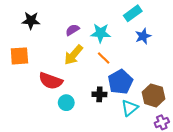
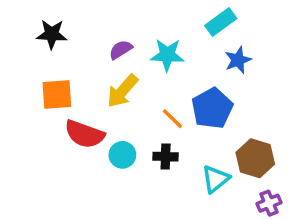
orange square: (19, 56) -> (57, 94), moved
orange line: (104, 58) -> (172, 119), moved
blue pentagon: (120, 82) -> (212, 108), moved
cyan circle: (66, 103) -> (122, 155), moved

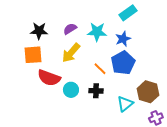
black star: (52, 34) -> (39, 31), moved
blue star: (238, 60) -> (123, 39), moved

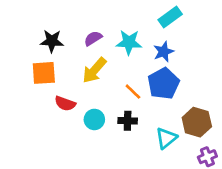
red semicircle: (49, 78) -> (65, 104), size x0.7

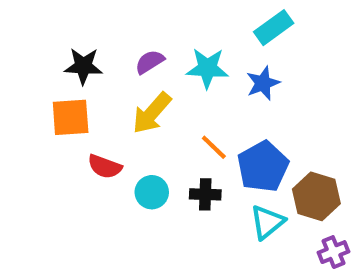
blue pentagon: (164, 84) -> (263, 167), moved

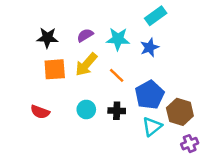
orange square: (71, 117) -> (55, 69), moved
orange line: (214, 147) -> (117, 75), moved
red semicircle: (105, 167) -> (40, 112), moved

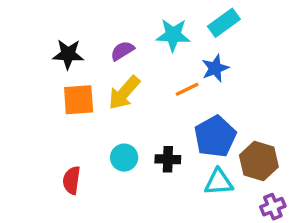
cyan star: (118, 39) -> (173, 35), moved
orange line: (117, 75) -> (187, 89), moved, turned -70
red semicircle: (40, 112) -> (72, 180), moved, turned 78
cyan triangle: (152, 127) -> (219, 182), turned 35

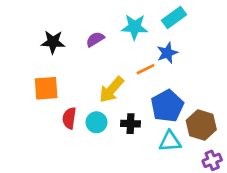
yellow arrow: (124, 93) -> (111, 90), moved
orange square: (79, 100) -> (46, 88), moved
red semicircle: (72, 180) -> (69, 118), moved

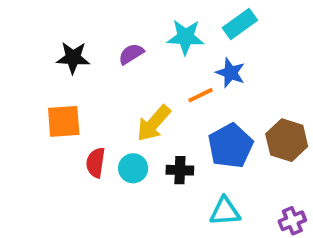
blue star: (167, 53) -> (231, 73), turned -30
brown hexagon: (201, 125) -> (287, 140), moved
cyan triangle: (170, 141) -> (225, 211), moved

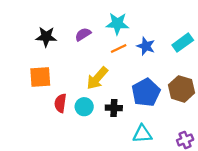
cyan rectangle: (240, 24) -> (183, 43), moved
orange line: (201, 95) -> (119, 49), moved

